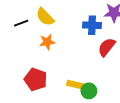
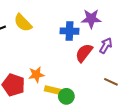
orange star: (47, 42) -> (36, 75), moved

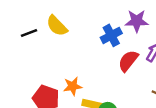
blue cross: (69, 31) -> (111, 35), turned -30

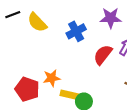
black line: (29, 33) -> (13, 15), moved
blue cross: (111, 35) -> (76, 31), moved

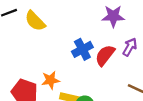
blue cross: (76, 31) -> (82, 49), moved

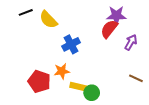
blue cross: (82, 49) -> (71, 44), moved
red semicircle: (105, 55) -> (109, 29), moved

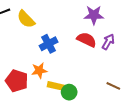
red semicircle: (109, 29) -> (87, 40), moved, turned 78
brown line: (136, 78) -> (113, 86), moved

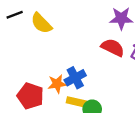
blue cross: (49, 44) -> (75, 78), moved

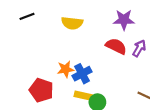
yellow semicircle: (41, 23) -> (72, 23), moved, turned -40
orange star: (57, 84) -> (66, 69), moved

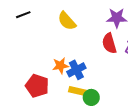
yellow semicircle: (72, 23) -> (67, 21), turned 42
red semicircle: (116, 46) -> (109, 43), turned -132

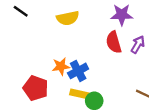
black line: (23, 15) -> (21, 11), turned 56
yellow semicircle: (67, 21) -> (68, 18), turned -60

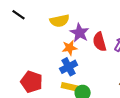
purple star: (122, 15) -> (80, 33), moved, turned 30
orange star: (61, 66) -> (70, 48), moved

